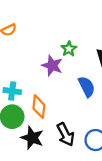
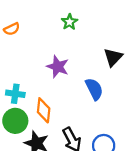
green star: (69, 49) -> (69, 22), moved

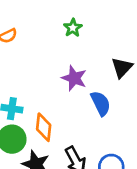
purple star: (58, 67) -> (74, 78), moved

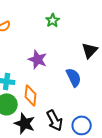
purple star: (74, 78) -> (38, 59), moved

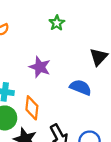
blue semicircle: (74, 77) -> (81, 87), turned -42

